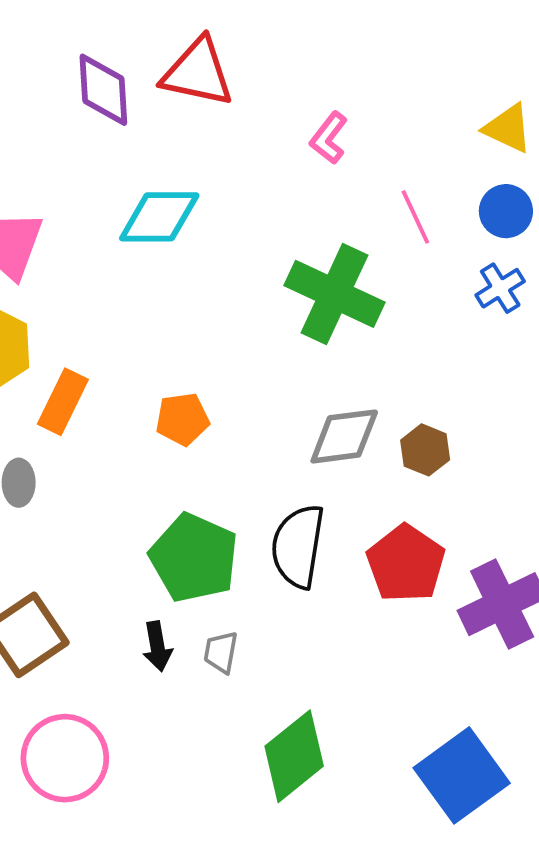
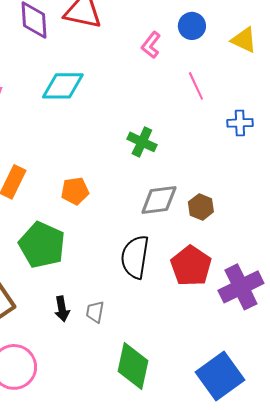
blue circle: (506, 211) -> (192, 26), moved
blue cross: (500, 288) -> (240, 123), turned 30
green cross: (335, 294) -> (142, 142), moved, size x0.6
green pentagon: (194, 558) -> (42, 245), moved
green diamond: (294, 756) -> (133, 366), turned -39

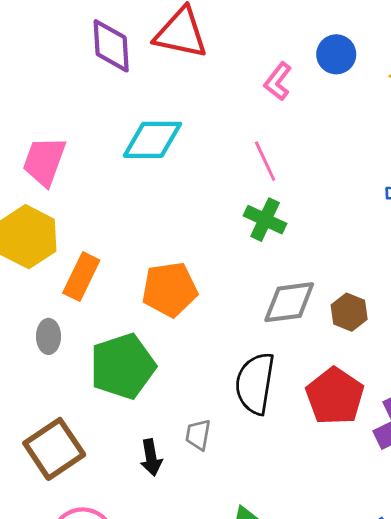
pink line: (196, 86) -> (265, 161), moved
orange pentagon: (75, 191) -> (170, 289), size x1.4
green pentagon: (42, 245) -> (123, 366), turned 30
gray trapezoid: (95, 312) -> (198, 435), moved

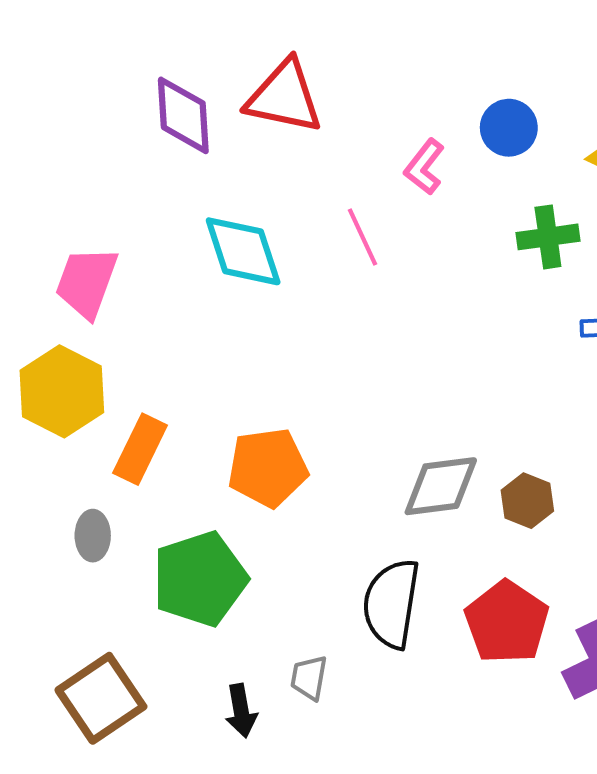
cyan diamond: (152, 140) -> (243, 251), turned 72
pink line: (265, 161) -> (363, 237), moved
green cross: (265, 220) -> (548, 237), moved, turned -33

